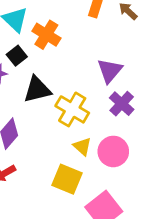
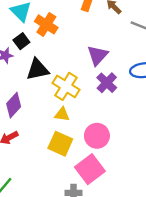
yellow triangle: (82, 146) -> (62, 114), moved, turned -35
pink circle: (113, 151) -> (97, 136), moved

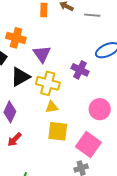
purple triangle: (98, 55) -> (42, 54), moved
pink circle: (97, 136) -> (100, 109), moved

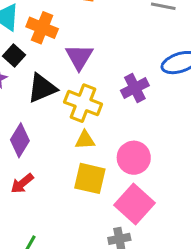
purple cross: (80, 70) -> (135, 88), turned 30
pink circle: (100, 109) -> (134, 158), moved

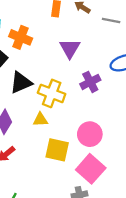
purple triangle: (79, 57) -> (70, 48), moved
yellow triangle: (85, 140) -> (40, 120), moved

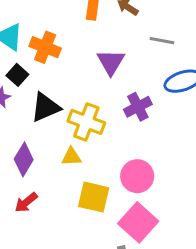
gray line: (111, 21) -> (162, 41), moved

